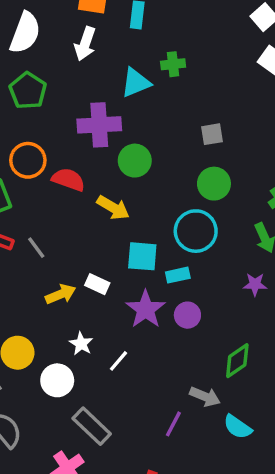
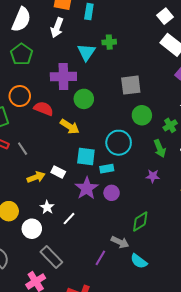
cyan triangle: (136, 83) -> (86, 52), turned -36
gray square: (212, 134) -> (131, 85), size x1.5
green circle: (214, 184) -> (142, 115), moved

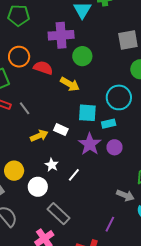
green pentagon: (22, 54) -> (19, 15), turned -30
purple line: (100, 258) -> (110, 224), moved

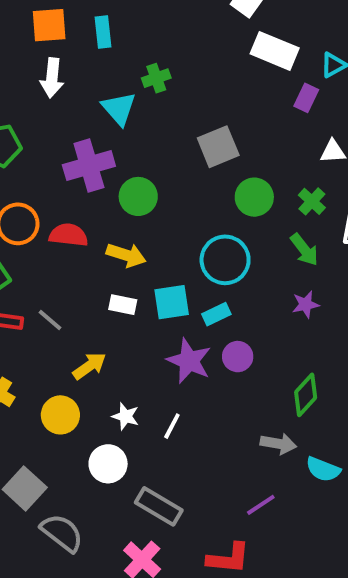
white rectangle: (61, 130) -> (123, 305), moved
yellow circle: (14, 171) -> (60, 415), moved
purple line: (110, 224) -> (261, 505), turned 42

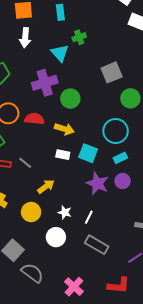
cyan rectangle: (103, 32) -> (60, 12), moved
cyan square: (172, 302) -> (88, 153), turned 30
cyan rectangle: (216, 314) -> (120, 158), moved
gray rectangle: (159, 506) -> (97, 245), moved

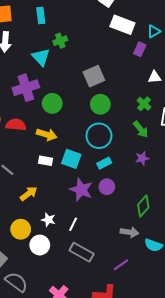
green circle: (130, 98) -> (100, 104), moved
yellow circle: (31, 212) -> (21, 229), moved

